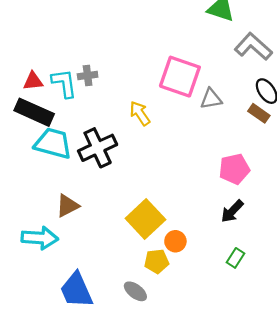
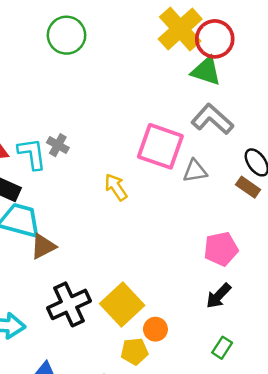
gray L-shape: (253, 47) -> (212, 119), moved
gray cross: (88, 75) -> (58, 145), turned 36
black cross: (98, 148) -> (69, 304), moved
brown triangle: (68, 206) -> (43, 246), moved

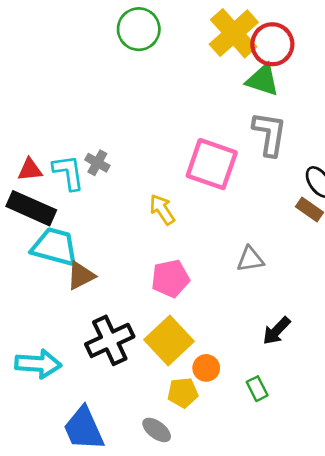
green circle: (67, 35) -> (139, 29), moved
gray L-shape: (212, 119) -> (270, 134), turned 57
gray triangle: (195, 171) -> (250, 259), moved
pink pentagon: (221, 249) -> (170, 278), moved
green rectangle: (222, 348) -> (257, 389), moved, turned -60

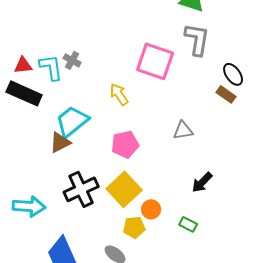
cyan trapezoid: (55, 247) -> (72, 121), moved, turned -54
green rectangle: (257, 389) -> (188, 224), turned -36

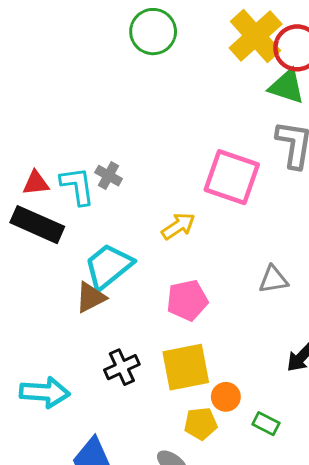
yellow arrow: (119, 94) -> (178, 226), turned 90
black cross: (81, 189) -> (122, 367), size x0.7
yellow square: (124, 189) -> (186, 367), turned 32
green rectangle: (188, 224) -> (266, 424), moved

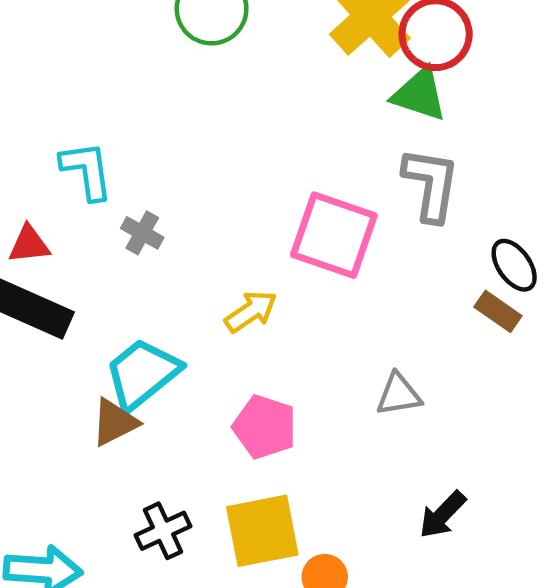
cyan L-shape: (77, 186) -> (87, 170), moved
pink pentagon: (187, 300) -> (265, 427), turned 30

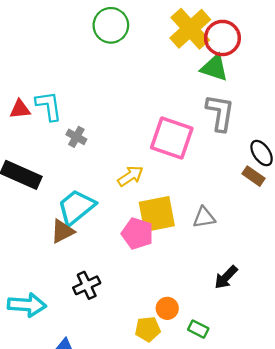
red triangle: (29, 244) -> (20, 109), moved
yellow square: (262, 531) -> (157, 214), moved

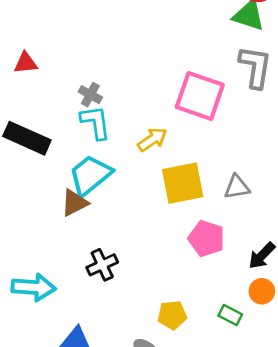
cyan L-shape: (49, 106) -> (96, 122), moved
pink pentagon: (137, 234) -> (206, 238), moved
orange circle: (167, 308) -> (262, 291), moved

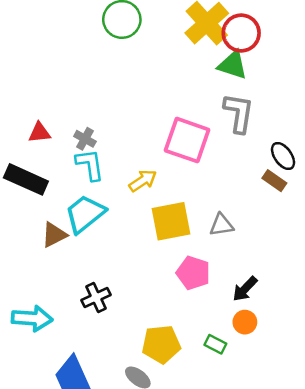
red triangle: (26, 63) -> (39, 133), moved
brown triangle: (74, 203) -> (54, 235), moved
yellow pentagon: (172, 315) -> (161, 344), size x1.4

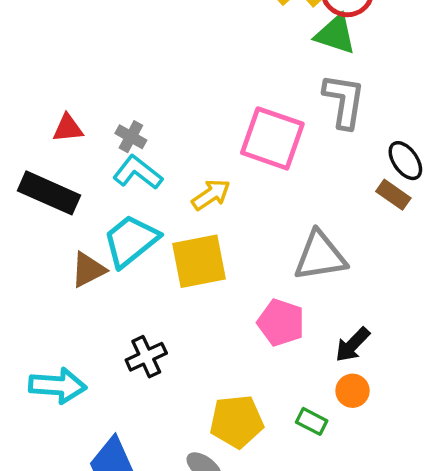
cyan L-shape: (90, 165) -> (138, 173), turned -44
yellow square: (171, 221) -> (199, 261), moved
gray triangle: (222, 225) -> (320, 256), size x1.6

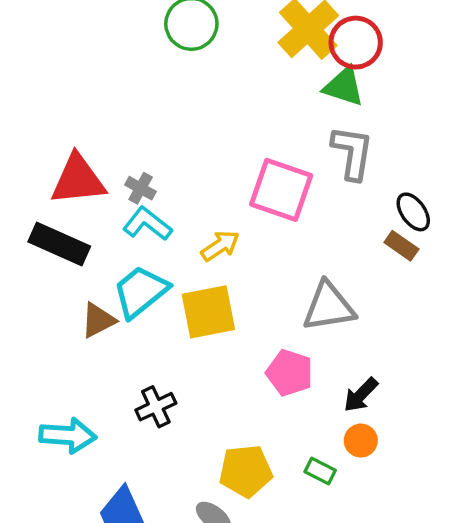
red triangle: (68, 128) -> (78, 180), size x1.8

